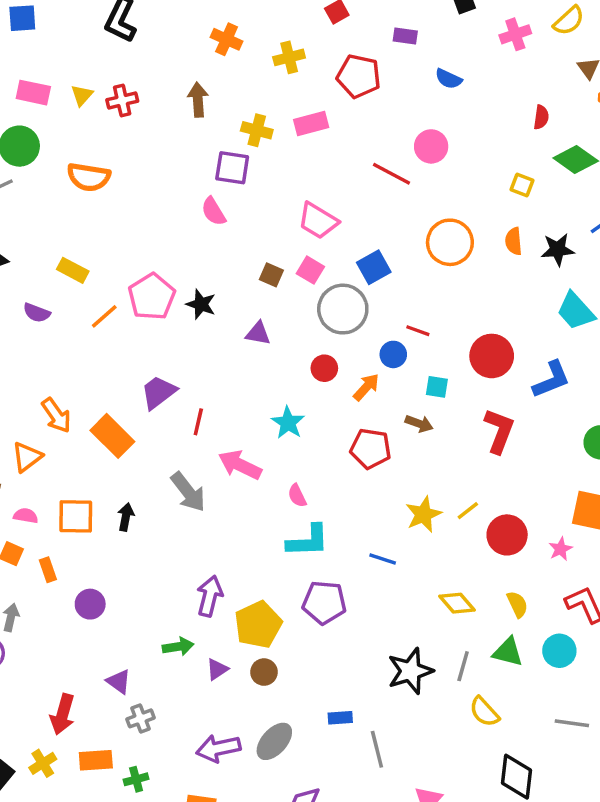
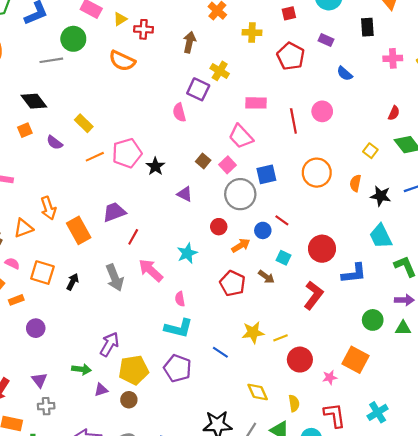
pink rectangle: (311, 123) -> (256, 103), moved
red line: (391, 174) -> (293, 121), turned 35
orange semicircle: (89, 177) -> (122, 61), moved
orange rectangle: (48, 570) -> (16, 300), turned 72

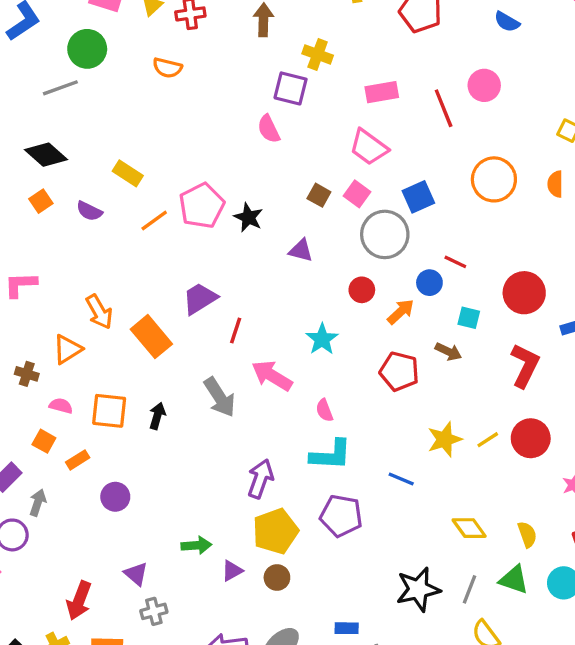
orange semicircle: (122, 61) -> (167, 68), size x0.7
purple arrow: (109, 344) -> (260, 479), moved
red circle: (300, 360) -> (531, 438), moved

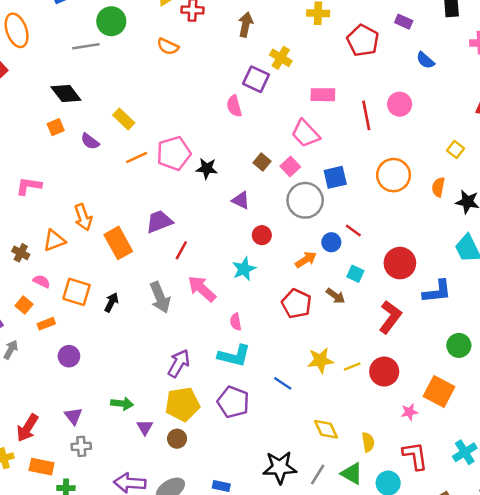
black star: (248, 217) -> (207, 169), turned -30
red circle: (362, 290) -> (262, 235), moved
purple triangle: (232, 571) -> (145, 427), turned -42

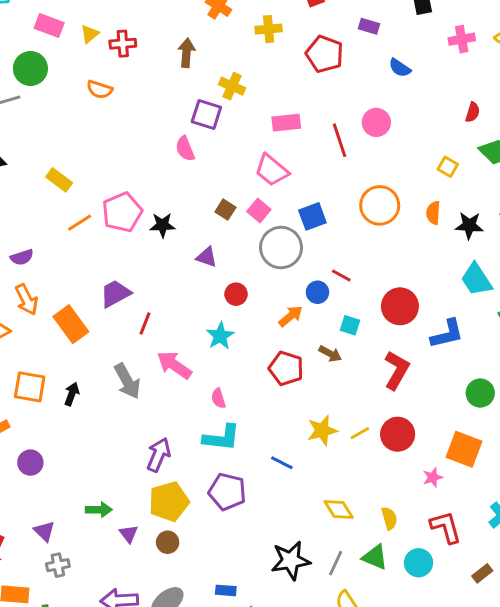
purple semicircle: (90, 141) -> (22, 257), moved, turned -48

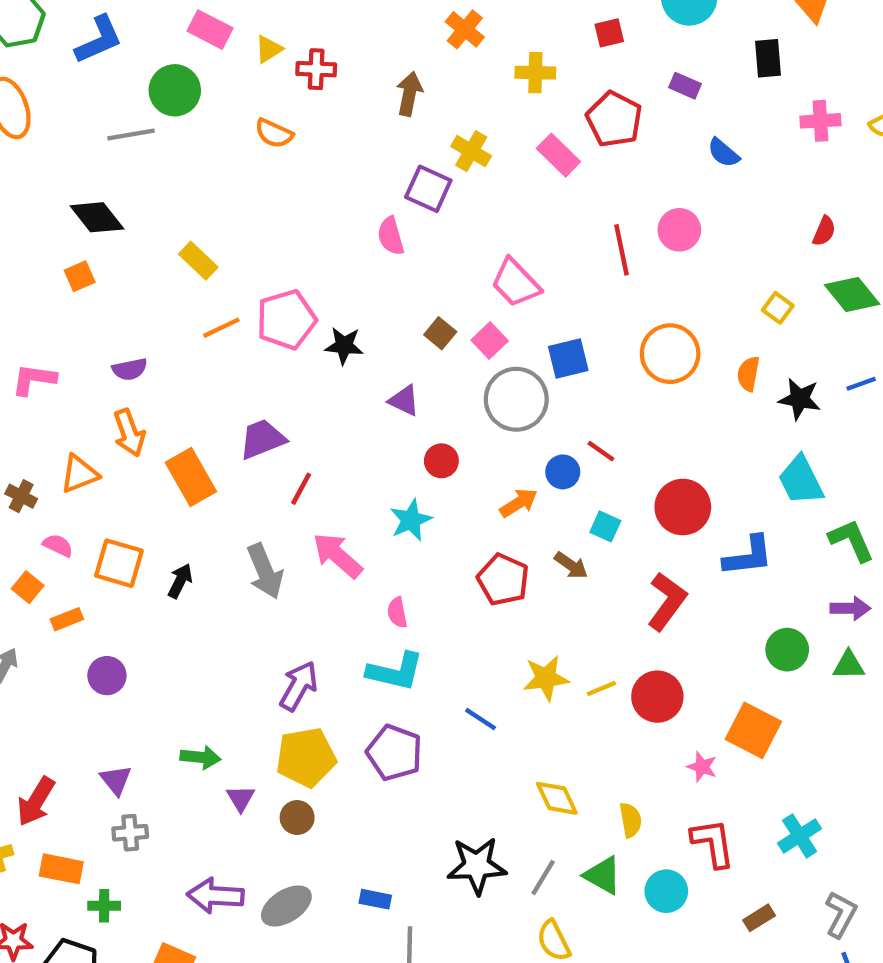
pink rectangle: (286, 123) -> (558, 155), moved, turned 44
pink star: (433, 477) -> (702, 767), turned 30

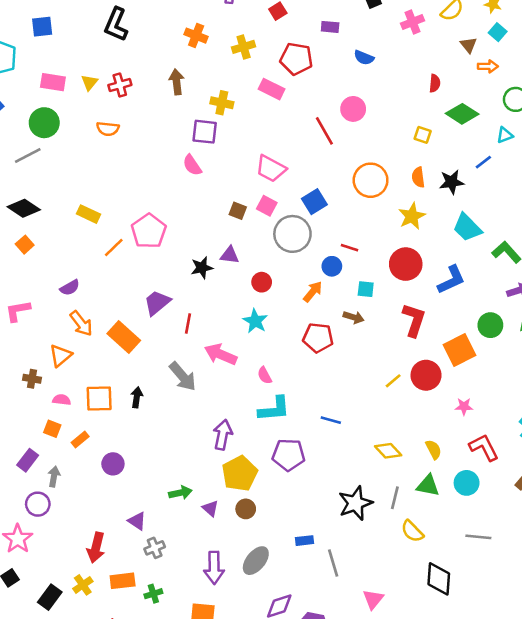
black star: (344, 346) -> (202, 268), moved
yellow star: (546, 678) -> (412, 216), moved
orange square: (753, 730) -> (459, 350), moved, turned -36
purple arrow: (215, 896) -> (214, 568), turned -76

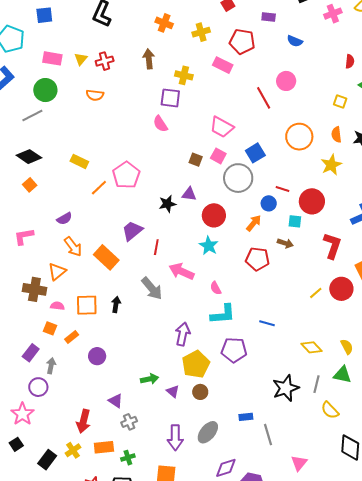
red circle: (406, 264) -> (312, 201), moved
red circle: (262, 282) -> (214, 215), size x1.5
brown cross: (32, 379) -> (34, 289), size x1.6

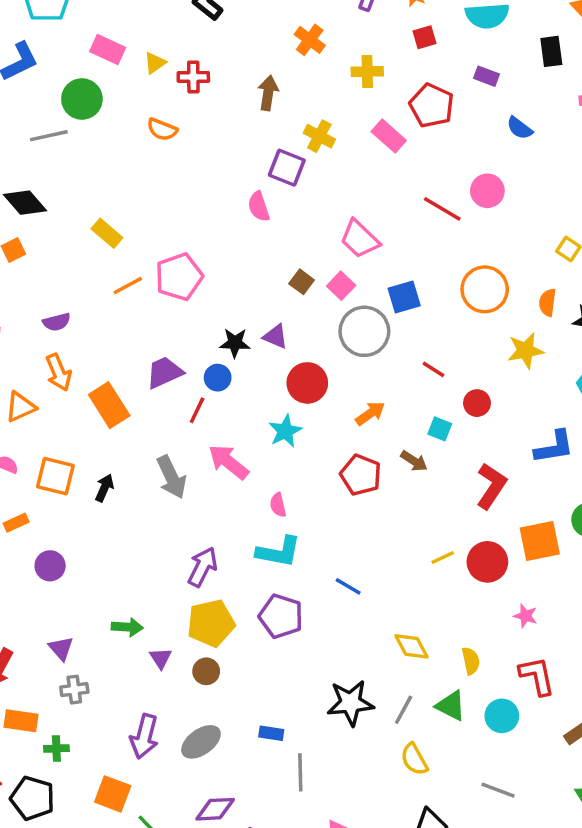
red line: (264, 98) -> (442, 209), turned -45
red circle: (312, 201) -> (477, 403), size x0.6
blue circle: (269, 203) -> (218, 378), moved

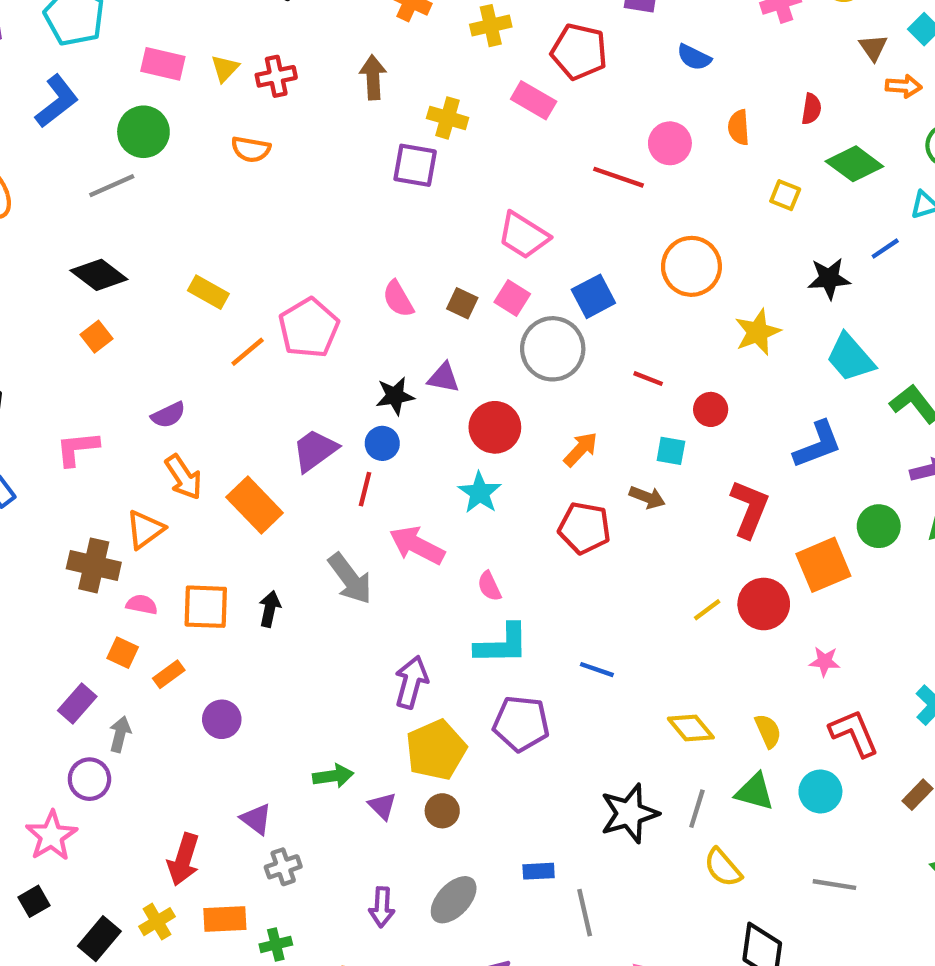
pink semicircle: (259, 207) -> (398, 299), moved
orange semicircle: (548, 302) -> (739, 127), moved
purple arrow: (144, 736) -> (382, 907), size x0.7

